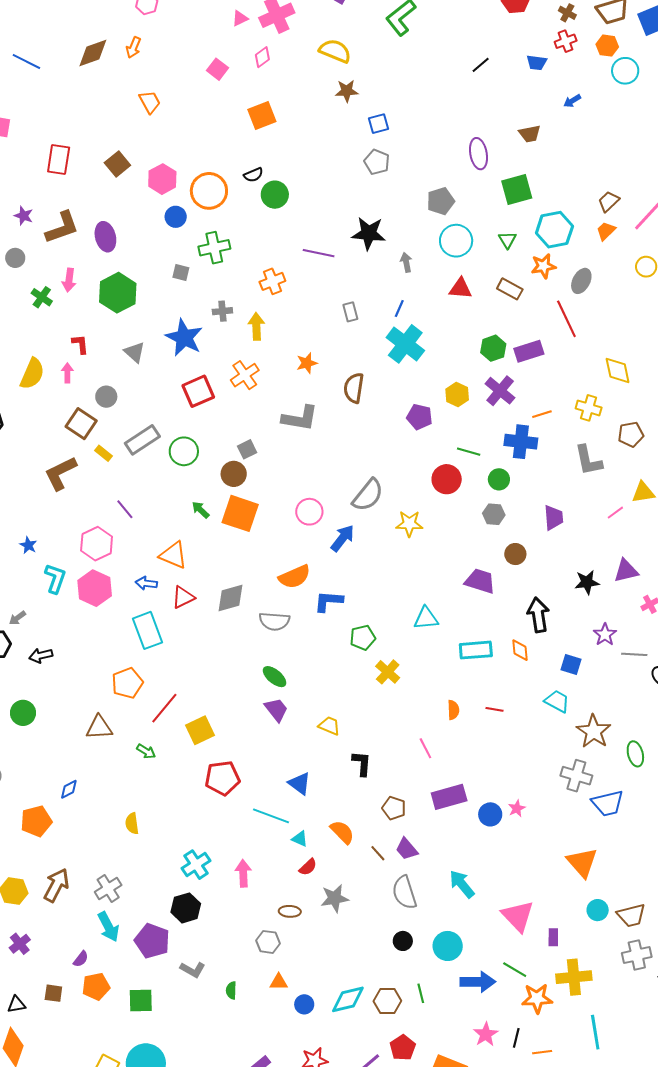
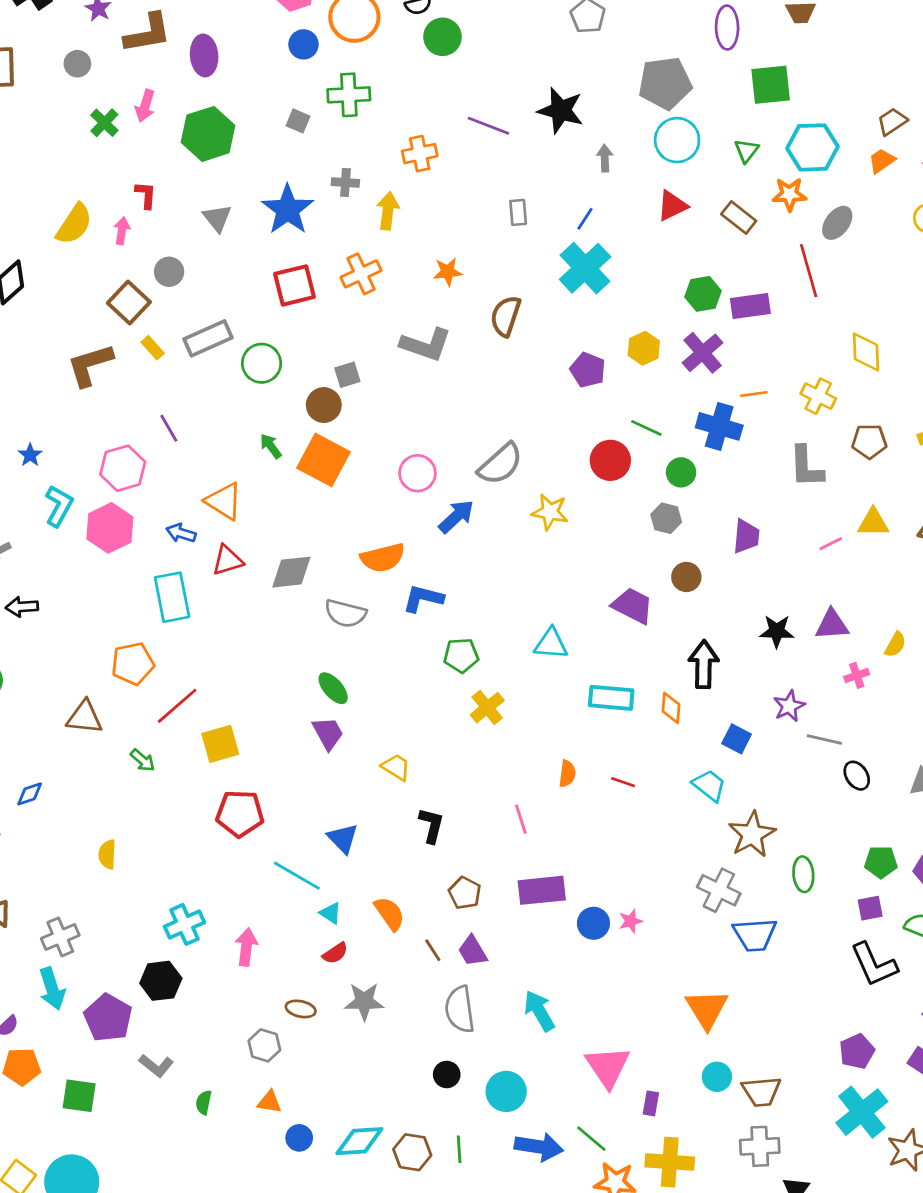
gray pentagon: (441, 201) -> (665, 83), size x1.4
red triangle: (460, 288) -> (672, 206), turned -40

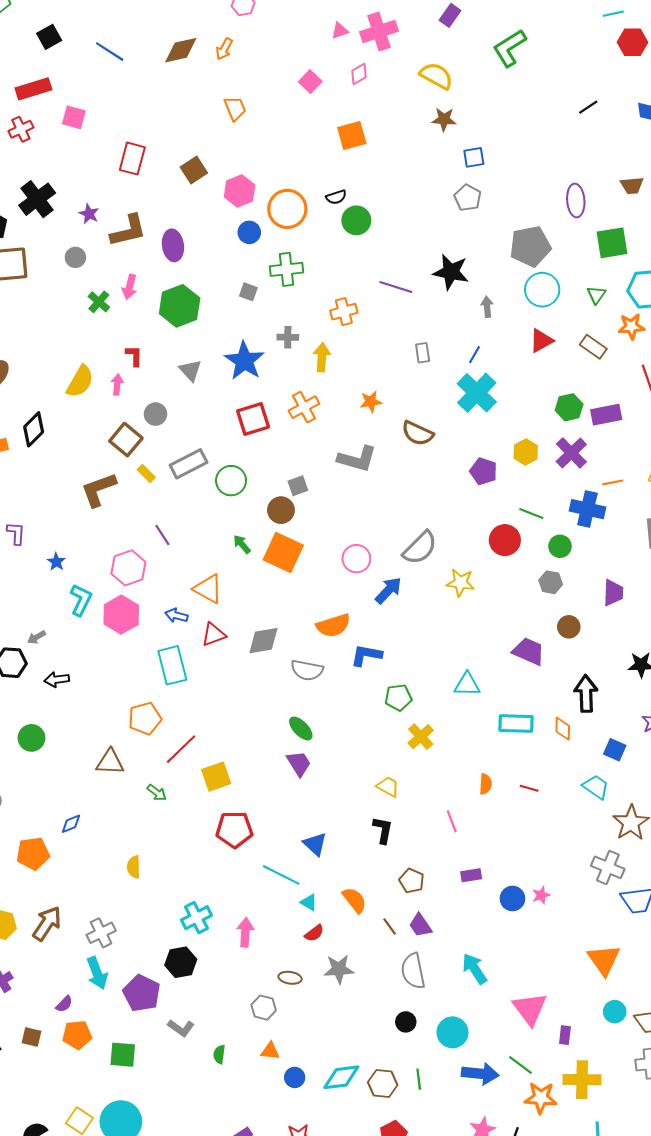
brown semicircle: (506, 316) -> (418, 433), turned -80
yellow trapezoid: (396, 767) -> (388, 787), moved
purple rectangle: (542, 890) -> (471, 875), size x0.6

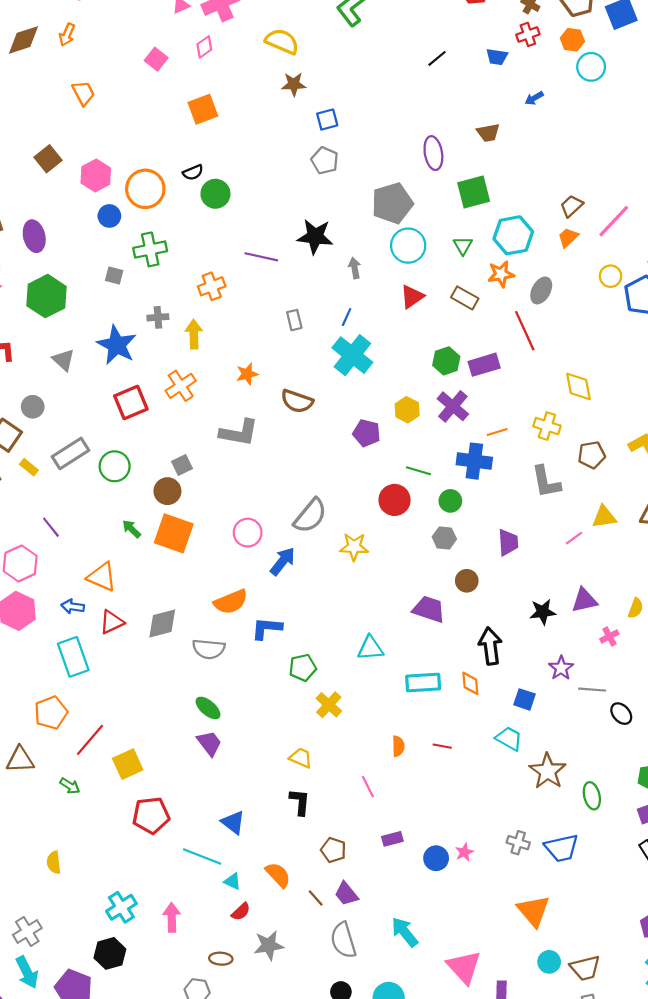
gray cross: (608, 867) -> (518, 843), moved, size x0.7

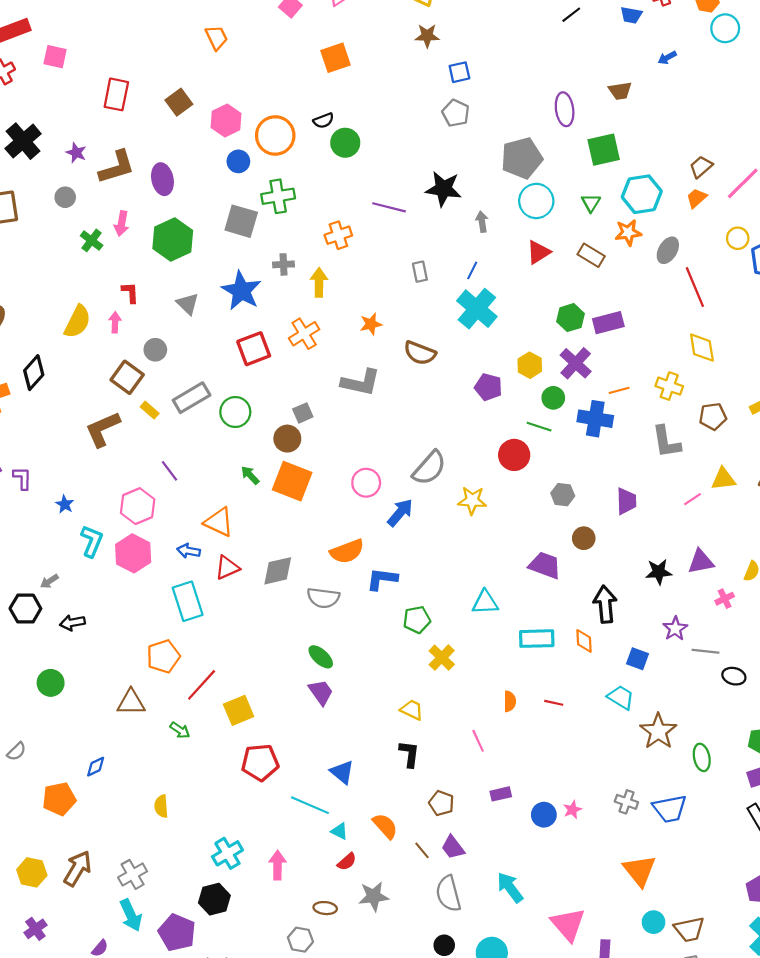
gray square: (114, 276) -> (241, 221), size x1.8
red line: (525, 331) -> (695, 287), moved
green circle: (450, 501) -> (553, 398), moved
black ellipse: (621, 714) -> (734, 676), turned -35

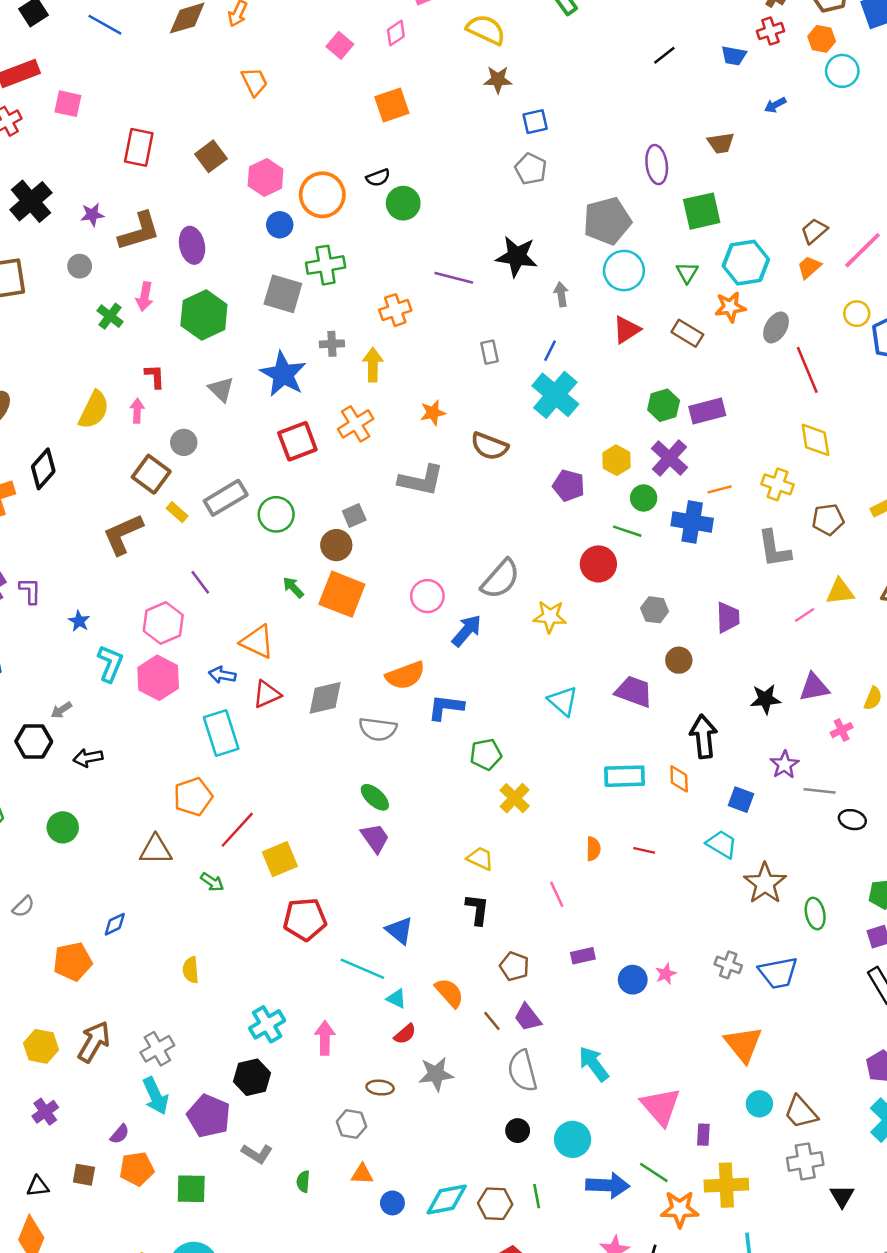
purple star: (76, 153) -> (92, 215), turned -30
cyan triangle: (485, 602) -> (563, 701), moved, turned 44
brown trapezoid: (689, 929) -> (801, 1112), turned 60

